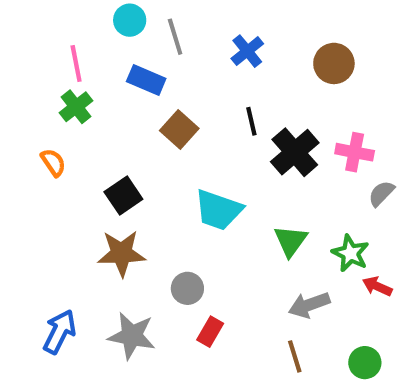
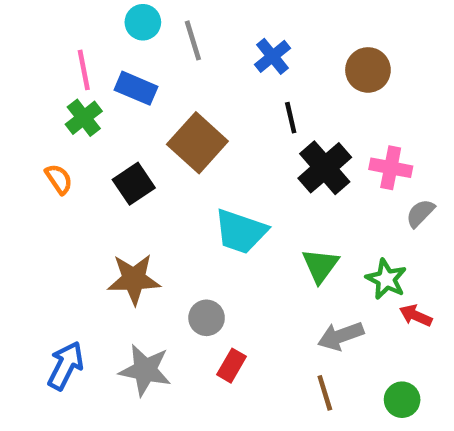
blue rectangle: (146, 80) -> (136, 88), moved
black line: (251, 121) -> (291, 118), moved
brown square: (179, 129) -> (197, 143), size x1.4
black square: (123, 196) -> (134, 184), moved

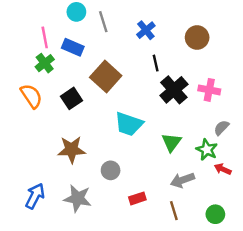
orange semicircle: (59, 179) -> (31, 96), size x1.5
gray semicircle: (420, 213) -> (221, 128), moved
red rectangle: (232, 366) -> (137, 198), moved, turned 42

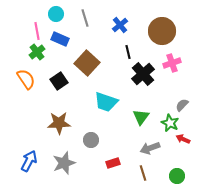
cyan circle: (76, 12) -> (56, 14), moved
brown circle: (197, 37) -> (162, 31), size x1.4
pink cross: (209, 90) -> (172, 63), moved, turned -30
gray star: (78, 198) -> (64, 163), turned -30

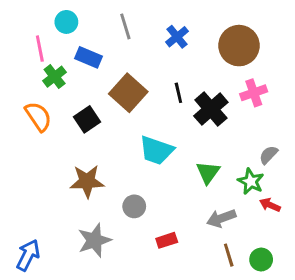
cyan circle: (56, 14) -> (66, 22), moved
pink line: (37, 31) -> (40, 49), moved
black line: (128, 52) -> (178, 93), moved
blue arrow: (29, 161) -> (28, 255), moved
brown line: (143, 173) -> (229, 255), moved

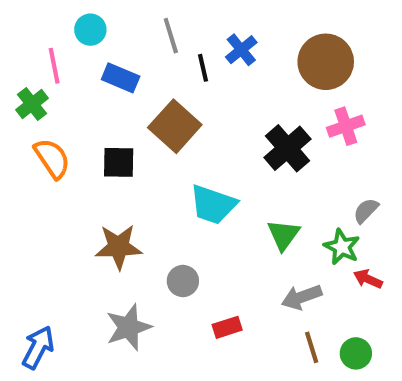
green cross: (55, 77) -> (32, 104), moved
black line: (178, 93) -> (203, 68), moved
black square: (87, 119) -> (119, 162), turned 35

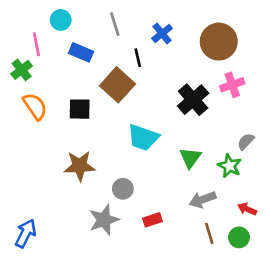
black line: (203, 68) -> (138, 58), moved
red arrow: (368, 279) -> (247, 209), moved
gray star: (129, 327) -> (104, 220), moved

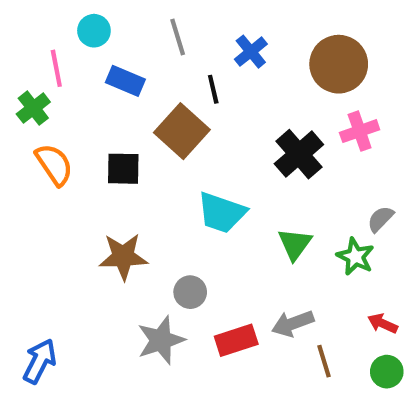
gray arrow: (203, 200) -> (293, 323), moved
red rectangle: (153, 220) -> (236, 340), size x1.4
green circle: (239, 237) -> (387, 372), moved

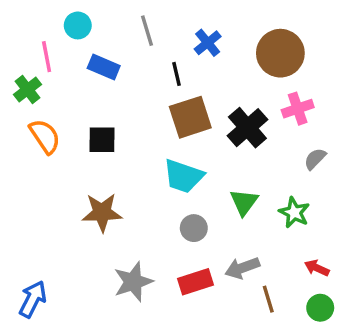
brown square: (182, 131) -> (190, 117), moved, turned 30
gray semicircle: (380, 219) -> (315, 159), moved
gray circle: (190, 292) -> (194, 228), moved

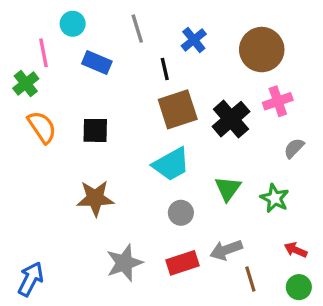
cyan trapezoid: (183, 176) -> (171, 164), turned -48

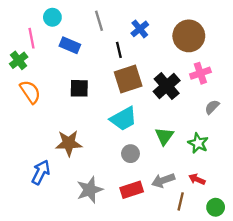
black square: (95, 130) -> (79, 88), moved
red arrow: (296, 250) -> (197, 179), moved
blue arrow: (31, 279) -> (41, 172), moved
brown line: (250, 279) -> (181, 201), turned 30

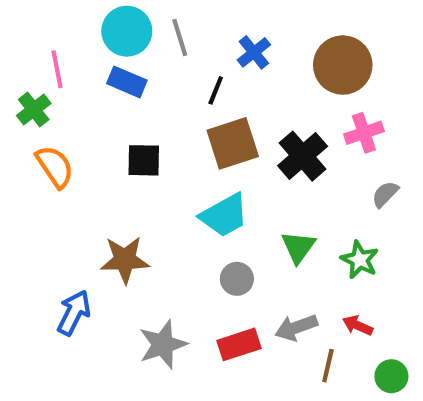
cyan circle: (52, 17) -> (127, 31), moved, size x1.5
black line: (119, 50) -> (216, 90), turned 35

